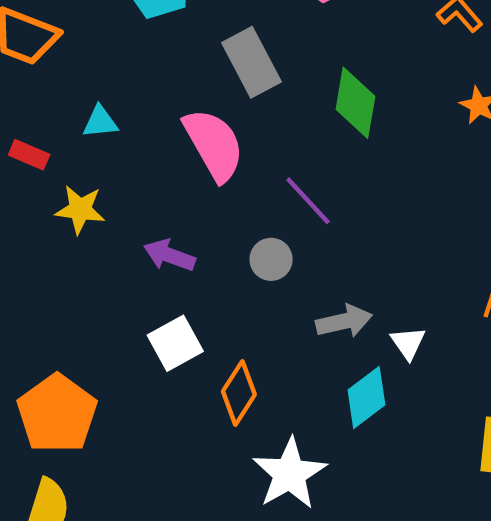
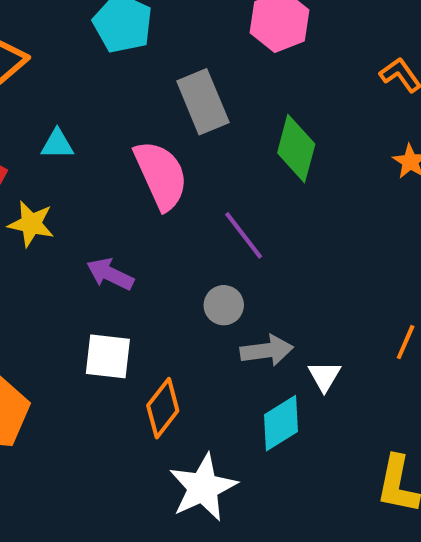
gray circle: (271, 259) -> (224, 305), moved
white square: (175, 343) -> (108, 356), turned 30

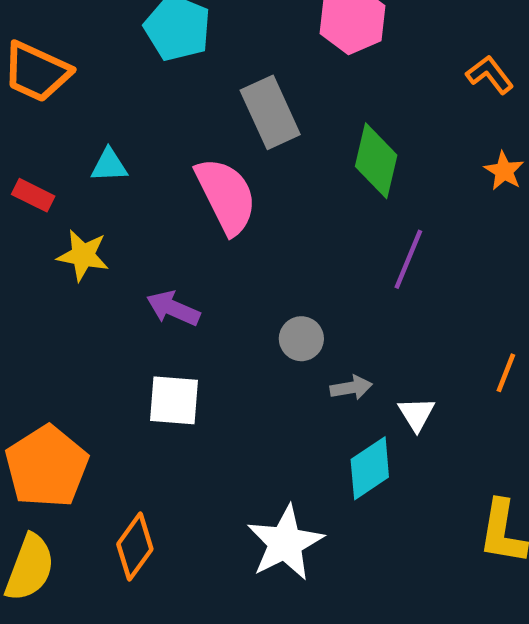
purple line: (244, 235) -> (408, 259), moved, turned 62
gray arrow: (267, 350) -> (351, 388), size x0.7
orange diamond: (163, 408) -> (135, 547), moved

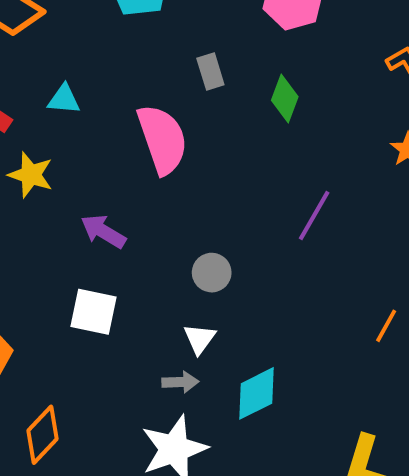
gray rectangle: (270, 112) -> (210, 72), size x0.6
green diamond: (376, 161) -> (285, 99), moved, size x0.7
gray arrow: (351, 388) -> (180, 382), moved
white triangle: (416, 414) -> (200, 339), moved

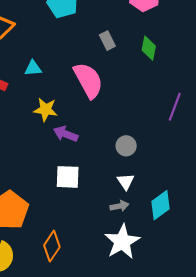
yellow star: (31, 175) -> (46, 110), moved

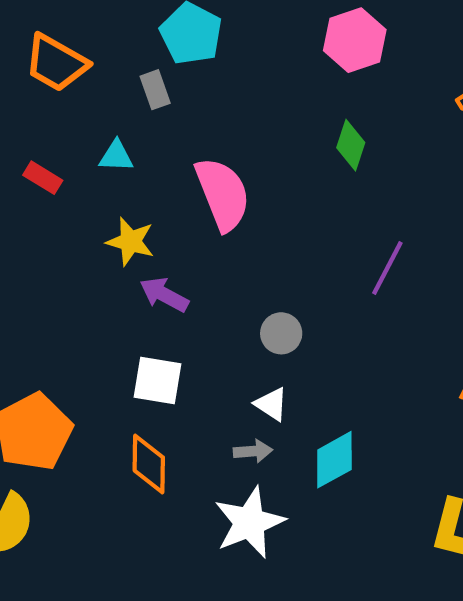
gray rectangle: (107, 41) -> (155, 90), moved
white triangle: (126, 182) -> (271, 404), turned -30
orange diamond: (52, 246) -> (149, 464), moved, turned -40

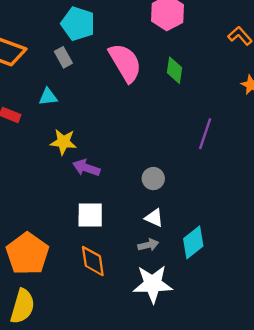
pink semicircle: (223, 194) -> (125, 63), moved
white star: (249, 522) -> (153, 284), turned 30

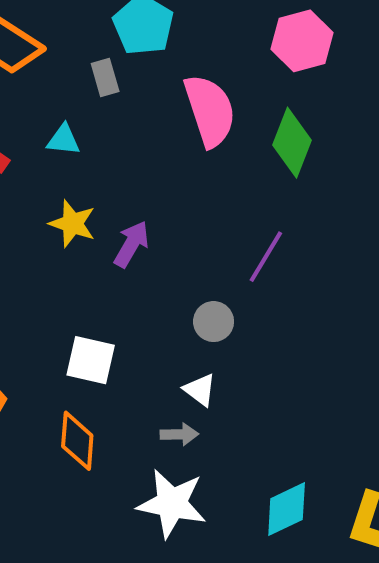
green diamond: (174, 70) -> (292, 143), size x1.4
purple line: (205, 134) -> (266, 257), moved
purple arrow: (86, 168) -> (131, 244), moved, turned 88
cyan diamond: (193, 242) -> (287, 509), moved

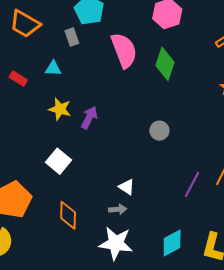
purple line: (266, 257) -> (192, 184), moved
gray circle: (214, 322) -> (159, 131), moved
white square: (91, 360) -> (59, 161), moved, turned 30

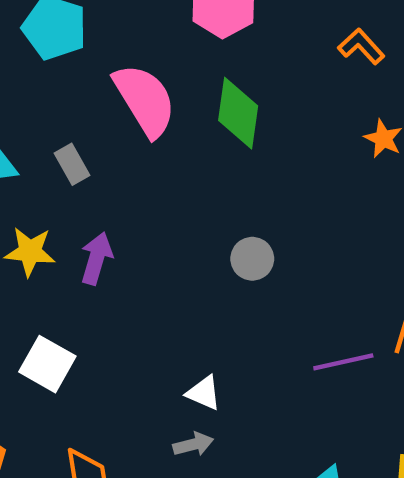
gray rectangle: (72, 37) -> (72, 164), moved
purple line: (192, 184) -> (343, 362), turned 60

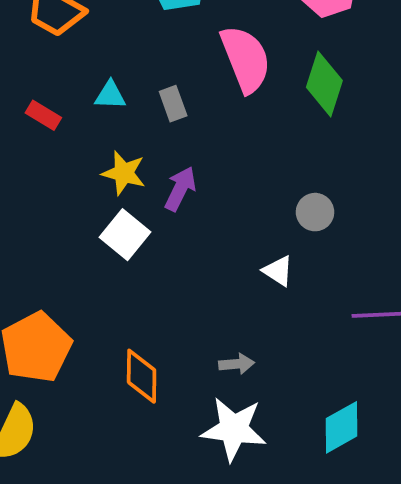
white square: (47, 364) -> (125, 235), moved
white triangle: (204, 393) -> (278, 271), moved

